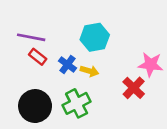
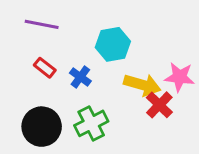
purple line: (31, 37) -> (42, 24), moved
yellow arrow: (90, 71) -> (142, 85), moved, size x1.6

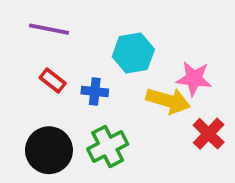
blue cross: (80, 77) -> (95, 92), turned -30
pink star: (180, 77) -> (194, 79), moved
red cross: (159, 105) -> (209, 134), moved

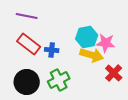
cyan hexagon: (133, 53) -> (87, 37), moved
red rectangle: (53, 80) -> (29, 44), size x1.6

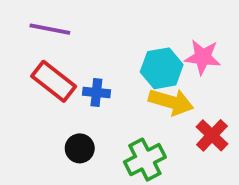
pink star: (106, 43) -> (203, 57), moved
green cross: (59, 80) -> (145, 160), moved
black circle: (27, 82) -> (80, 148), moved, size x0.6

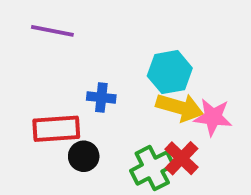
pink star: (203, 57) -> (213, 117), moved
red rectangle: (54, 81) -> (56, 129), moved, turned -42
red cross: (212, 135) -> (182, 158), moved

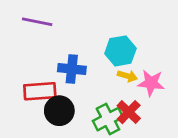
blue cross: (101, 98) -> (72, 69), size x1.4
yellow arrow: (180, 107) -> (127, 76), size x0.6
black circle: (84, 156) -> (59, 111), size x1.4

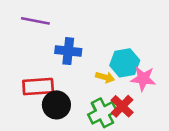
cyan hexagon: (120, 51) -> (125, 63), moved
blue cross: (72, 69) -> (68, 51), moved
yellow arrow: (127, 76) -> (105, 77), moved

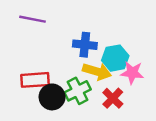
blue cross: (68, 51) -> (85, 45), moved
yellow arrow: (105, 77) -> (97, 71), size x1.6
green cross: (102, 113) -> (78, 91), moved

